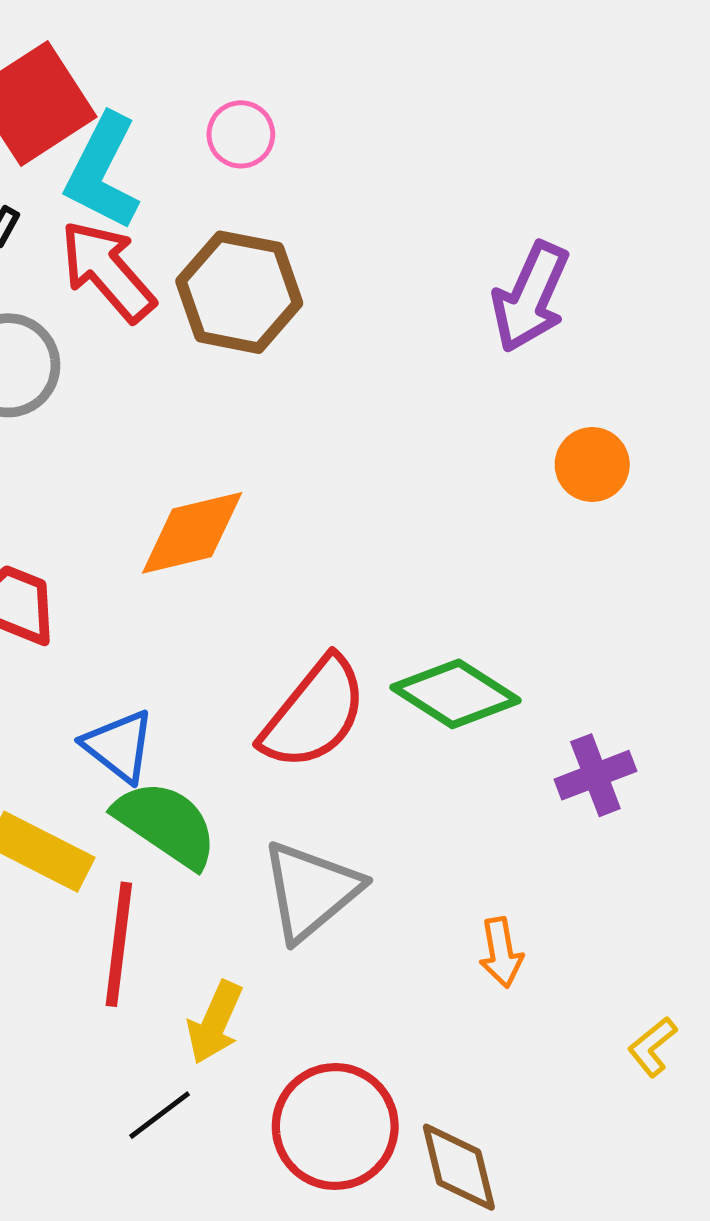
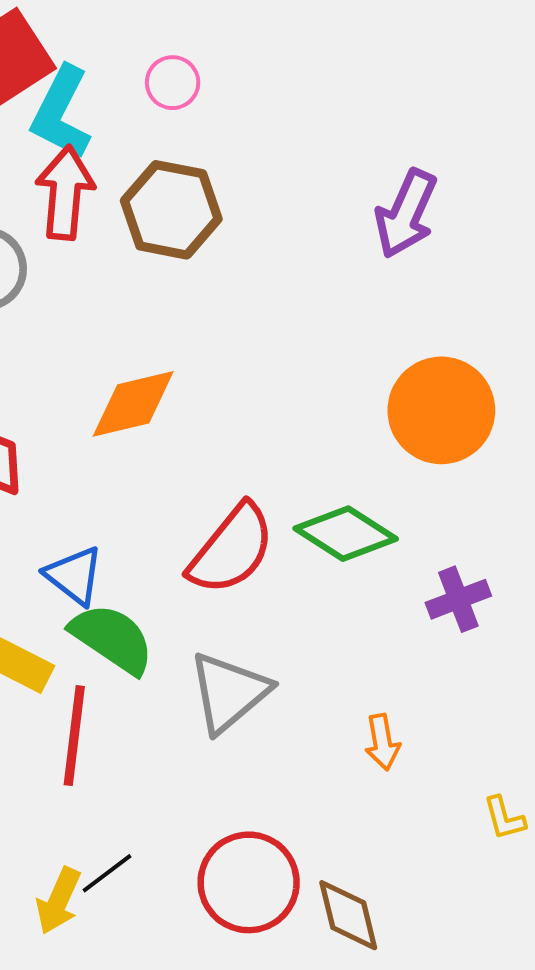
red arrow: (107, 271) -> (65, 193), turned 46
orange circle: (592, 465) -> (441, 410), moved, size x1.8
yellow arrow: (215, 1022) -> (58, 901), moved
yellow L-shape: (652, 1047) -> (504, 818), turned -66

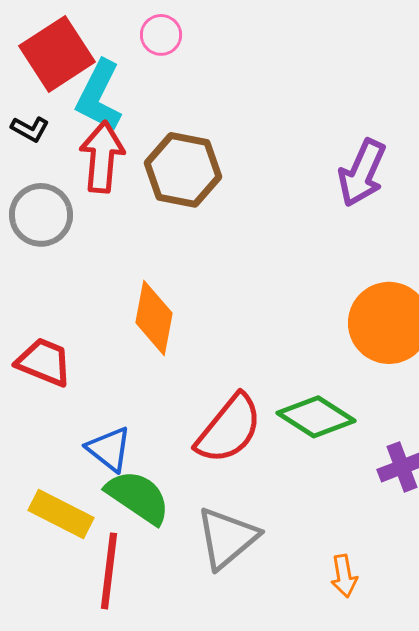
pink circle: (173, 83) -> (161, 35), moved
orange diamond: (133, 404) -> (154, 318), turned -66

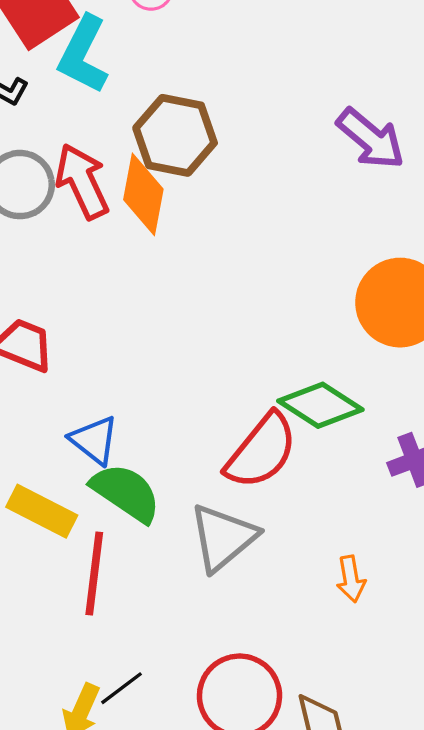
red arrow: (102, 157) -> (82, 181), moved, turned -30
purple arrow: (362, 173) -> (371, 139), turned -74
orange diamond: (154, 318) -> (143, 194), moved
red semicircle: (229, 429) -> (261, 451), moved

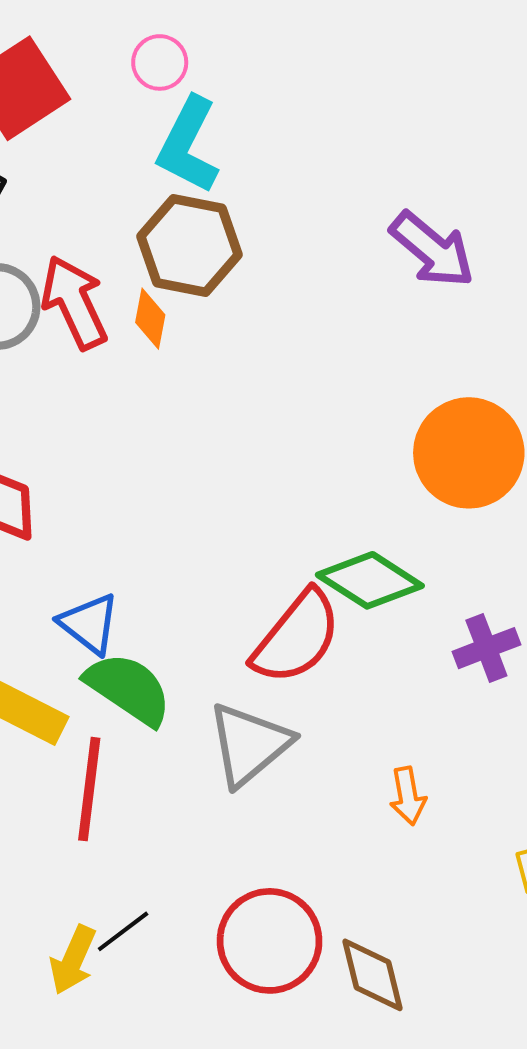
cyan L-shape: (83, 55) -> (188, 145), moved
orange diamond: (143, 194) -> (150, 319), size x0.6

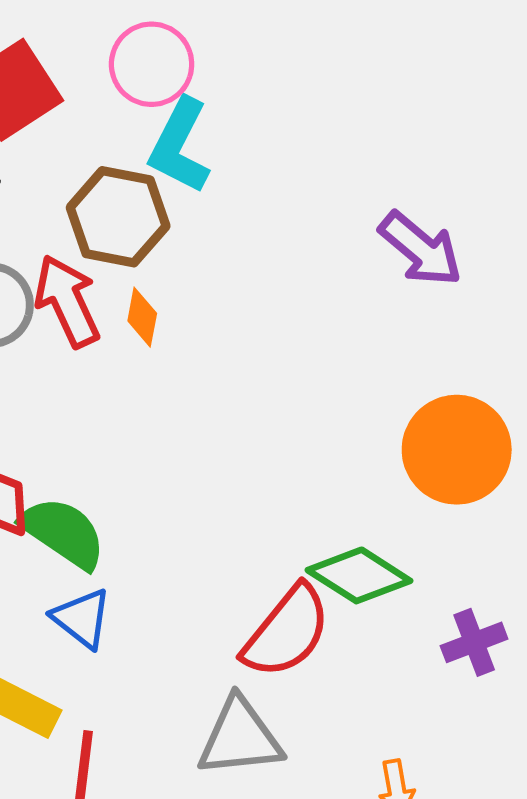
pink circle: (160, 62) -> (152, 64), size x1.5
brown hexagon: (190, 245) -> (118, 217), moved
green semicircle: (129, 689) -> (63, 533), moved
gray triangle: (249, 744) -> (240, 737), turned 34

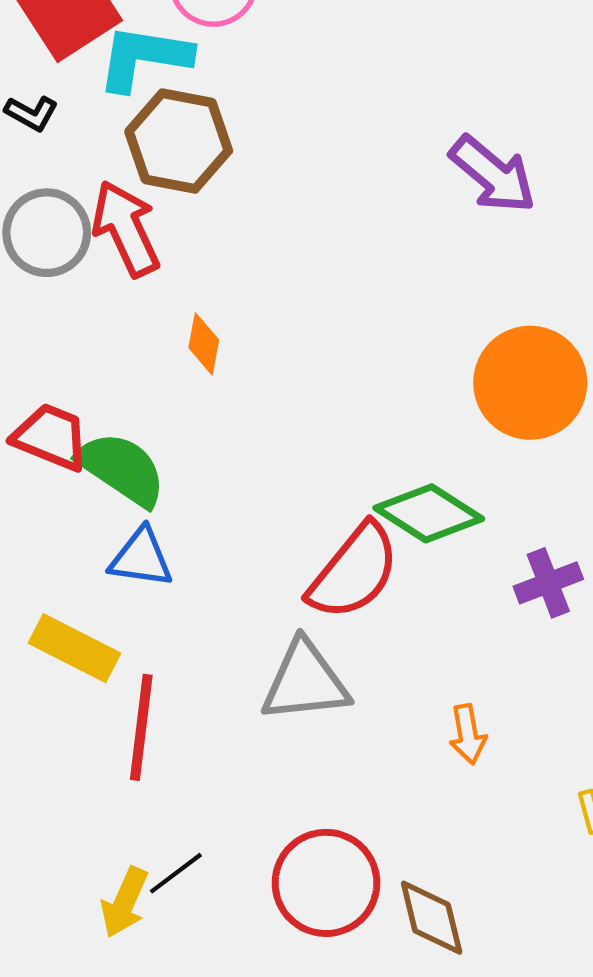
cyan L-shape: (180, 146) -> (144, 58), moved, turned 72
orange diamond: (142, 317) -> (204, 344), moved
blue triangle: (82, 618) -> (141, 558), turned -30

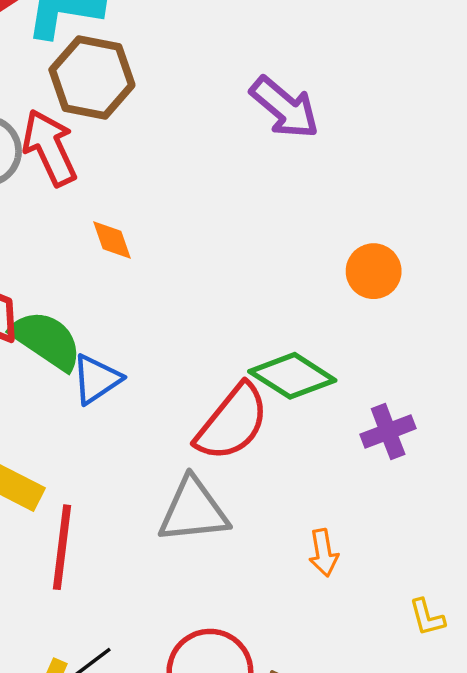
purple arrow: (493, 174) -> (285, 108), moved
orange diamond: (204, 344) -> (112, 240), turned -30
orange circle: (530, 383) -> (374, 271), size x0.6
blue triangle: (141, 558) -> (96, 379), moved, turned -42

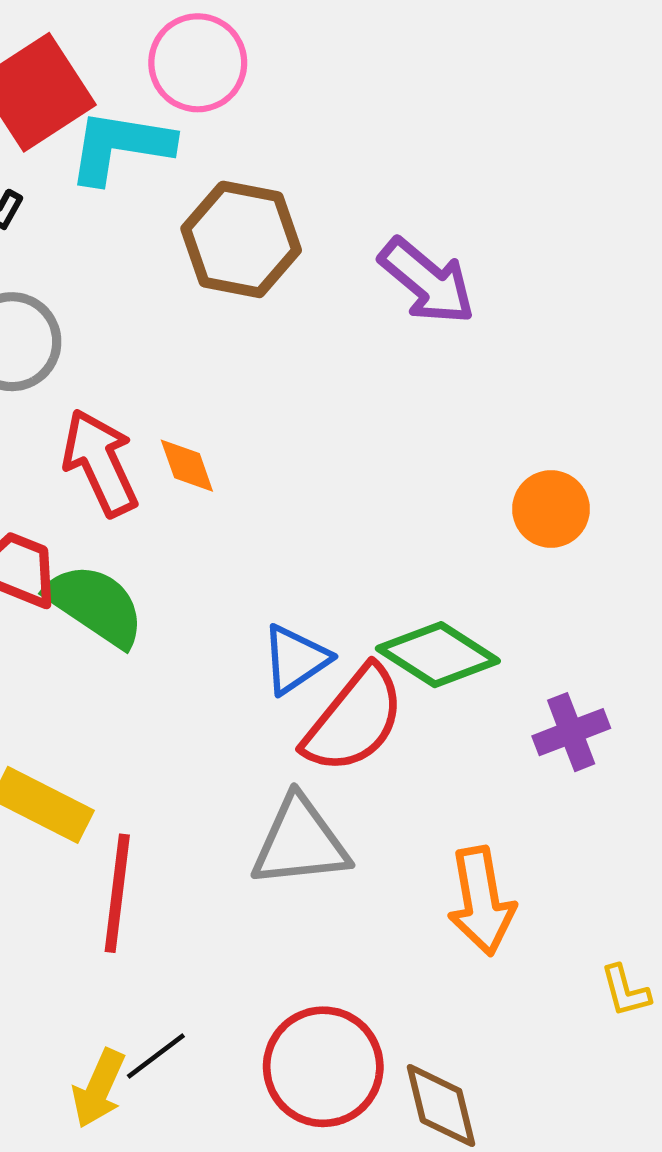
brown hexagon: (92, 77) -> (241, 239), moved
red arrow: (50, 148) -> (100, 463), moved
blue triangle: (96, 379) -> (295, 659), moved
orange arrow: (324, 553) -> (481, 901), size x1.6

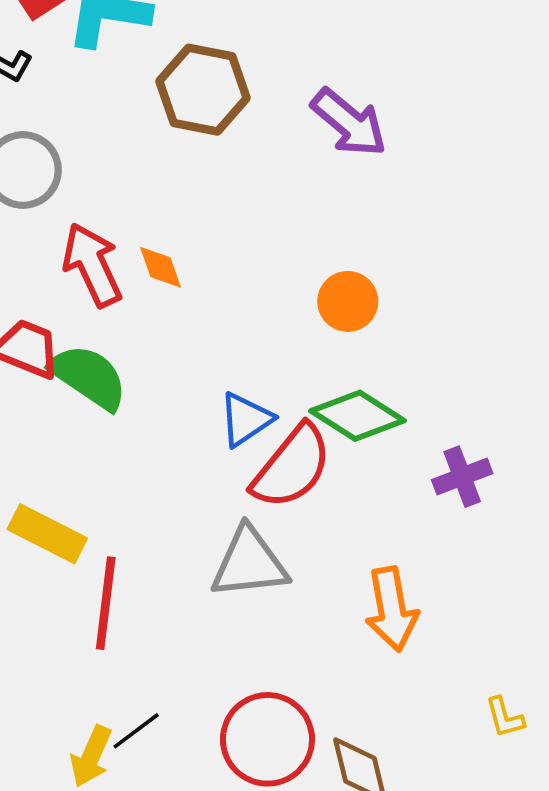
orange circle: (551, 509) -> (348, 301), moved
yellow L-shape: (625, 991) -> (505, 717), moved

